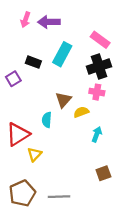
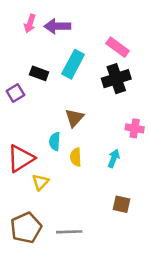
pink cross: (97, 92) -> (135, 128), moved
yellow semicircle: (81, 112) -> (76, 157), moved, turned -72
brown square: (103, 173) -> (122, 204), turned 32

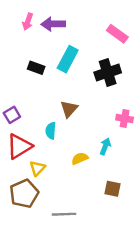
pink rectangle: (118, 47) -> (117, 34), moved
purple square: (15, 93) -> (12, 115), moved
yellow semicircle: (76, 157) -> (80, 158), moved, turned 70
brown pentagon: (26, 228) -> (24, 194), moved

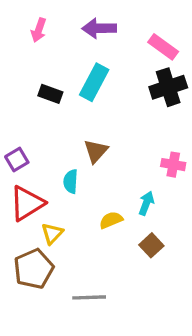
purple arrow: (53, 24) -> (99, 28), moved
black cross: (108, 73) -> (168, 87), moved
brown square: (112, 189) -> (151, 245), moved, turned 35

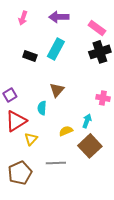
brown square: (151, 245) -> (90, 146), size x1.6
brown pentagon: (34, 269) -> (20, 173), moved
gray line: (89, 297) -> (56, 163), moved

